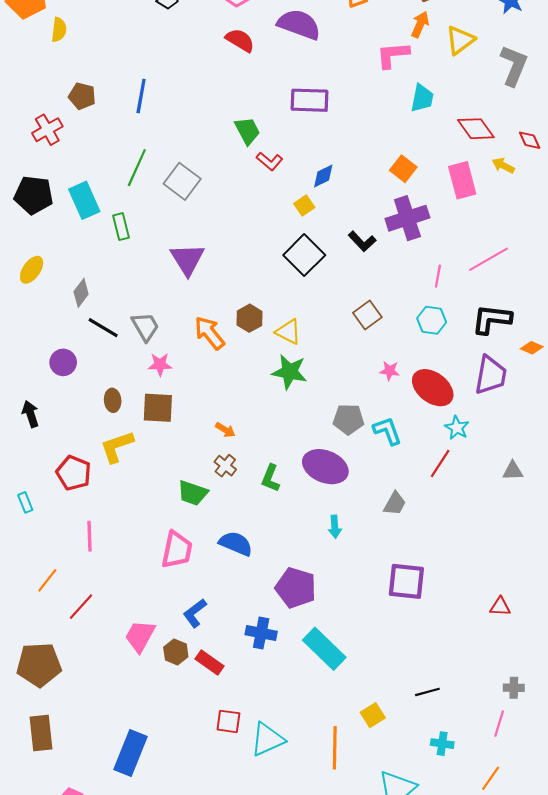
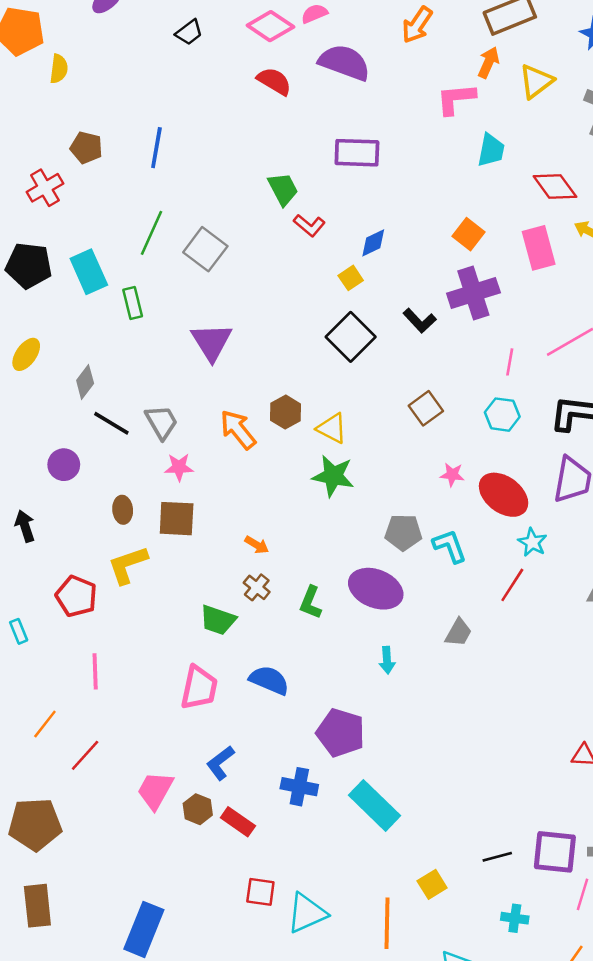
purple square: (406, 581) -> (555, 852), moved

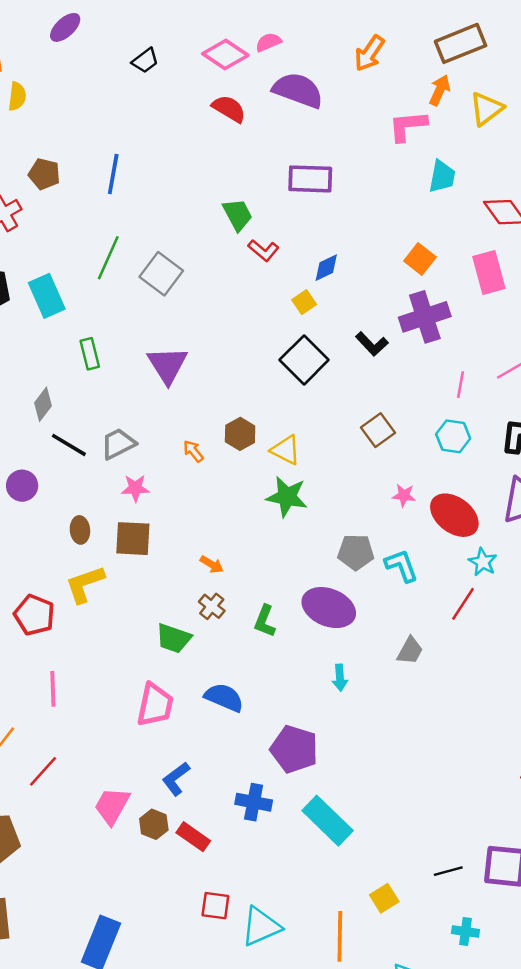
green rectangle: (133, 303) -> (90, 354), moved
gray trapezoid: (161, 422) -> (118, 444), turned -87
orange arrow: (238, 430) -> (193, 451), size x0.6

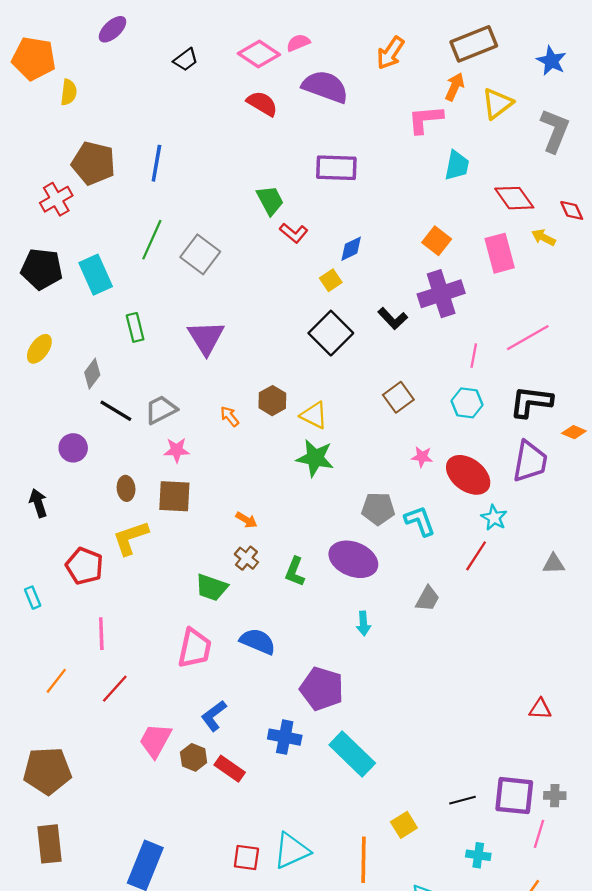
brown pentagon: (44, 174) -> (93, 163), size x1.5
red line: (43, 771) -> (115, 689), moved
red square: (215, 906) -> (246, 857), moved

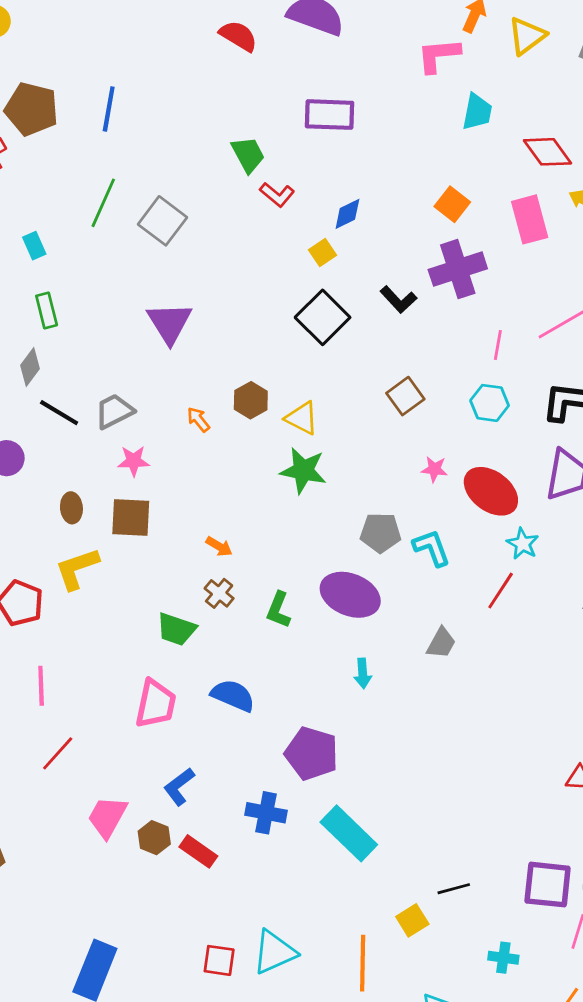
cyan rectangle: (96, 275) -> (34, 246), size x0.6
green rectangle: (135, 327) -> (47, 310), moved
black line: (462, 800) -> (454, 889), moved

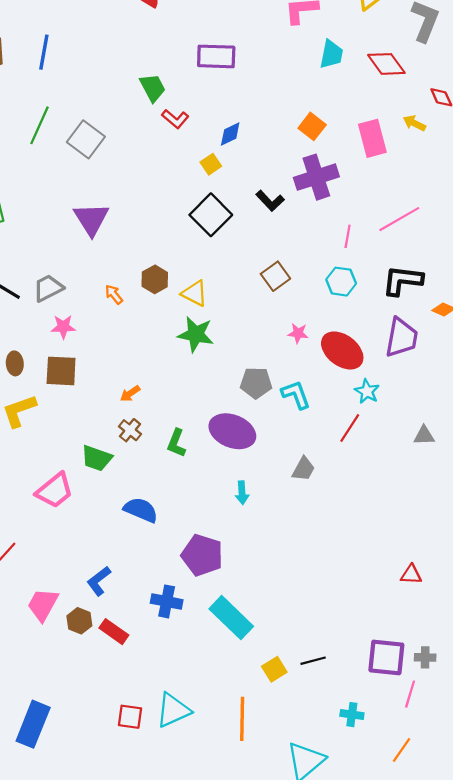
red diamond: (548, 152) -> (386, 64), moved
orange arrow: (219, 546) -> (130, 394), turned 114
pink trapezoid: (156, 704) -> (55, 490), moved, turned 39
yellow square: (412, 920) -> (274, 669), moved

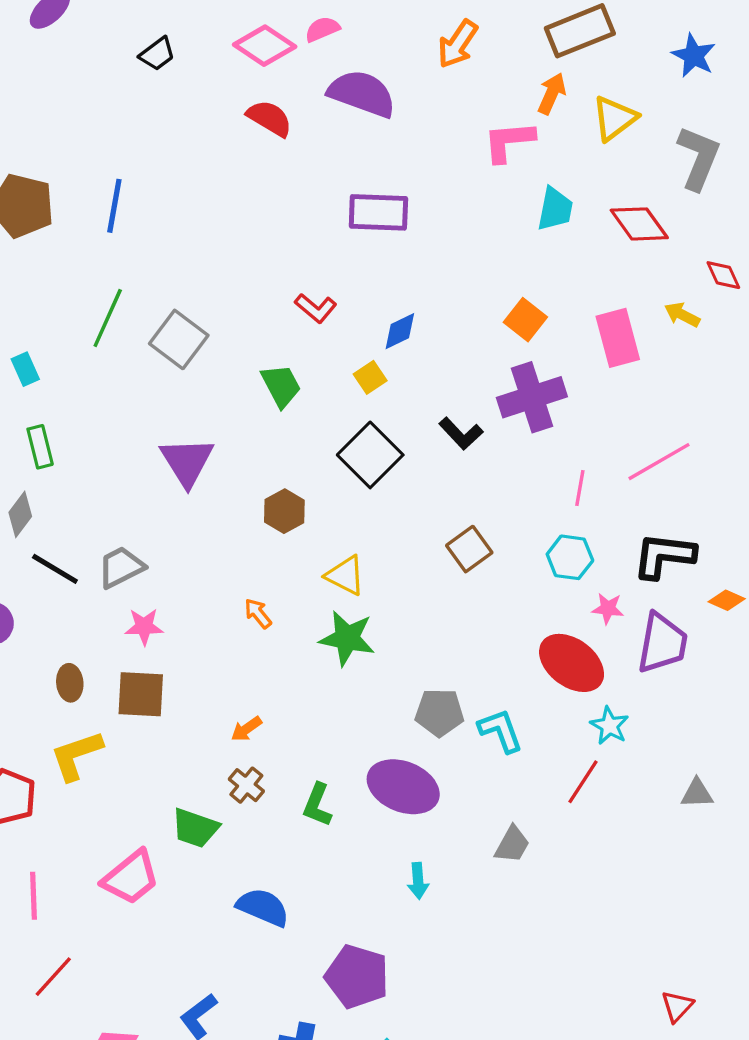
green trapezoid: (153, 88) -> (281, 386), moved
brown hexagon: (155, 279) -> (284, 511), moved
orange arrow: (114, 294) -> (258, 613), moved
pink star: (298, 333) -> (608, 608), moved
red triangle: (411, 575) -> (677, 1006), turned -50

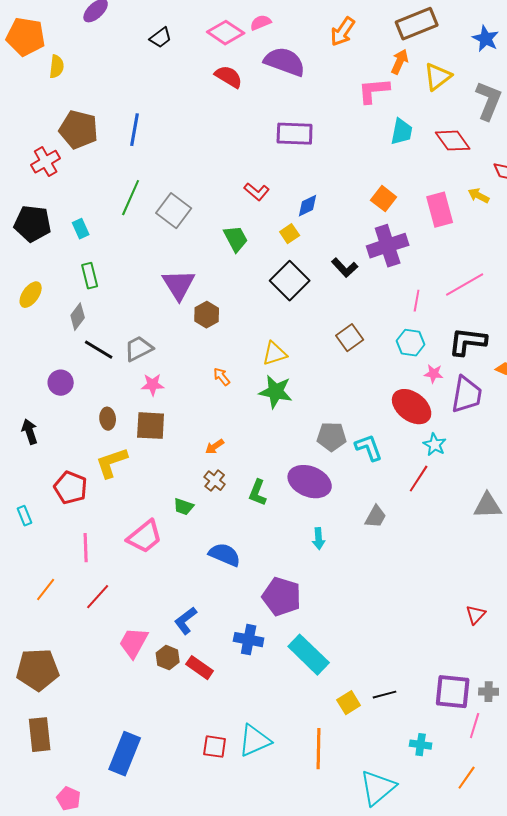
brown hexagon: (284, 511) -> (207, 315), moved
yellow triangle: (345, 575) -> (275, 354), turned -44
gray triangle: (697, 793) -> (488, 506), moved, size x1.4
green trapezoid: (195, 828) -> (184, 507), size x0.7

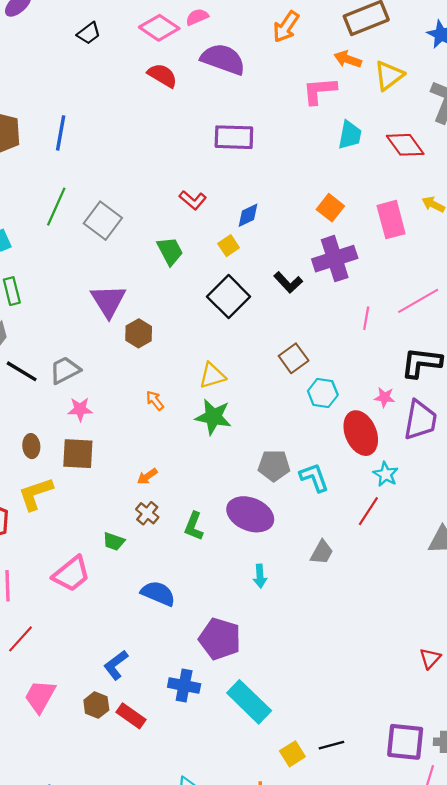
orange arrow: (400, 62) -> (348, 59), turned -95
cyan hexagon: (411, 343) -> (323, 393), moved
red ellipse: (412, 407) -> (361, 433), turned 30
pink trapezoid: (134, 643) -> (40, 696), moved

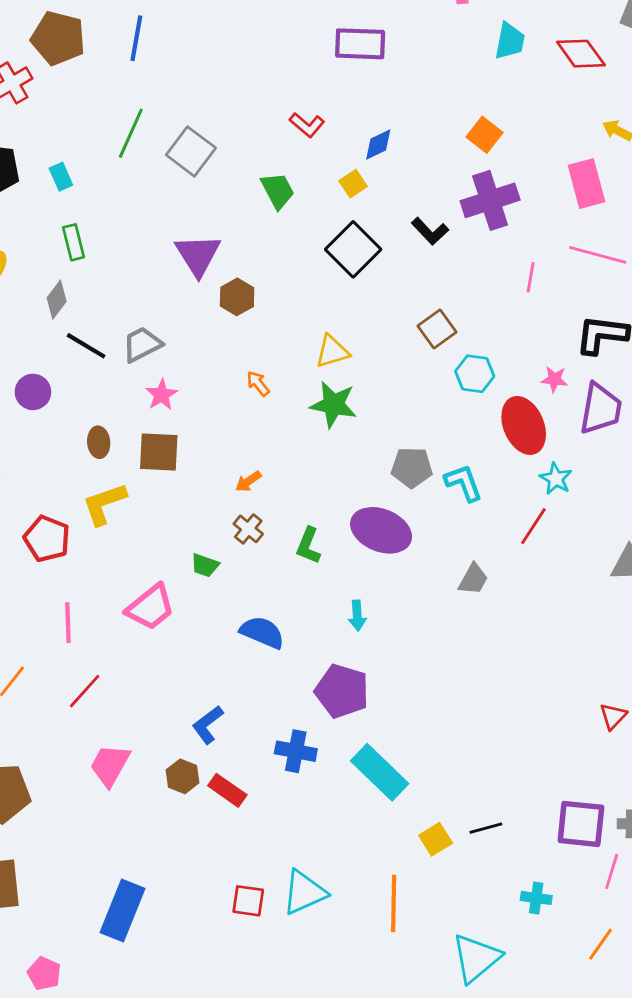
pink rectangle: (391, 220) -> (587, 184), moved
pink line: (418, 301) -> (598, 255), turned 45
pink star: (80, 409) -> (162, 395), turned -30
cyan arrow: (260, 576) -> (357, 616), moved

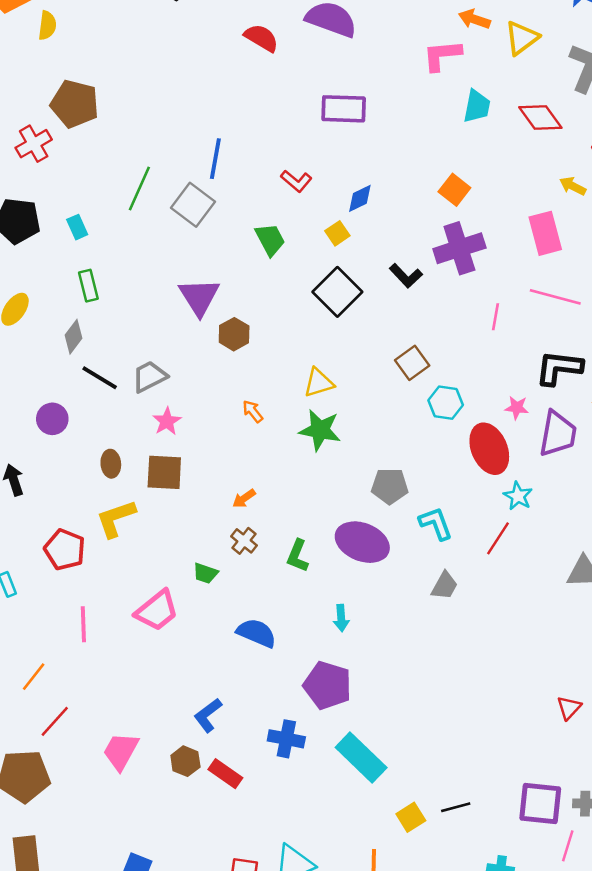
blue line: (136, 38) -> (215, 159), moved
cyan L-shape: (464, 483) -> (436, 523), moved
red line: (85, 691) -> (55, 721), moved

